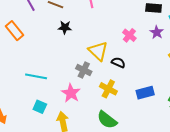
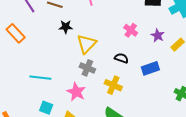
purple star: (157, 32) -> (158, 35), moved
yellow triangle: (98, 51) -> (87, 44), moved, turned 35
blue rectangle: (145, 93) -> (150, 68), moved

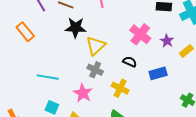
black star: (66, 27) -> (76, 28), size x1.5
pink cross: (131, 30) -> (140, 34), size x1.5

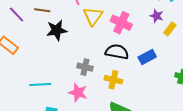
purple star: (167, 41) -> (157, 16), moved
yellow triangle: (96, 46) -> (93, 16), moved
black semicircle: (130, 62) -> (117, 52), size x1.6

